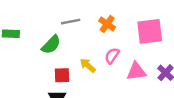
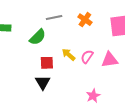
pink semicircle: (112, 56) -> (87, 57), moved

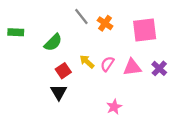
gray line: (54, 18) -> (81, 16), moved, turned 63
red square: (47, 63) -> (63, 71), turned -32

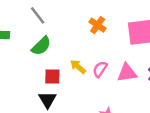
gray line: (81, 16) -> (38, 15), moved
red square: (63, 71) -> (52, 76), turned 35

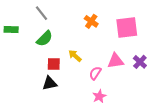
pink semicircle: (100, 69) -> (95, 73), moved
black triangle: (47, 100) -> (50, 83), turned 49

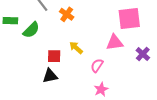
orange cross: (91, 21) -> (67, 14), moved
green semicircle: (45, 39) -> (31, 30), moved
pink triangle: (116, 61) -> (115, 43), moved

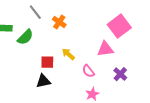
pink square: (129, 19) -> (119, 26), turned -30
purple cross: (143, 54) -> (120, 74), moved
pink semicircle: (97, 65) -> (88, 71), turned -72

